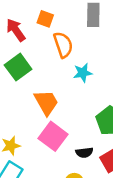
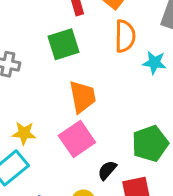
cyan star: (83, 73) -> (154, 63), moved
black semicircle: (84, 152) -> (107, 170), turned 119

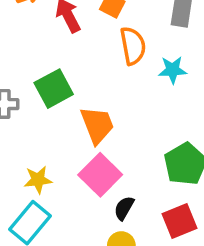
green square: (63, 44) -> (54, 89), moved
black semicircle: (107, 170) -> (124, 208), moved

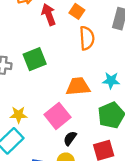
cyan star: (173, 70) -> (111, 80), moved
orange trapezoid: (97, 125) -> (78, 86), moved, turned -80

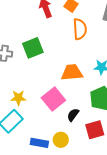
black semicircle: (70, 138) -> (73, 115), moved

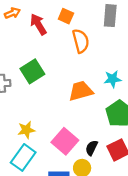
pink square: (53, 99) -> (65, 141), moved
black semicircle: (73, 115) -> (92, 148), moved

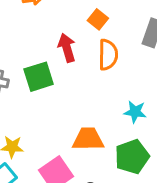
red arrow: (38, 24) -> (67, 48), moved
orange trapezoid: (81, 91) -> (88, 139), moved

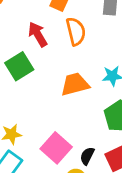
orange trapezoid: (88, 139) -> (75, 84), moved

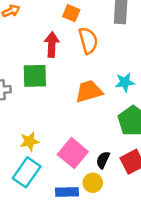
red arrow: (38, 34) -> (52, 45), turned 35
green square: (19, 66) -> (35, 76), turned 32

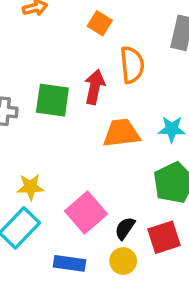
orange square: (71, 13) -> (100, 23), moved
red arrow: (52, 45) -> (95, 87), moved
yellow circle: (93, 183) -> (123, 261), moved

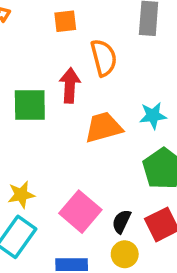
orange square: (100, 23) -> (65, 21), turned -30

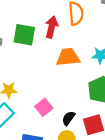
pink square: (80, 212) -> (44, 107), size x0.7

